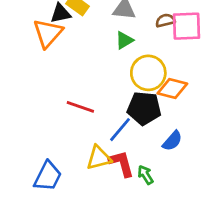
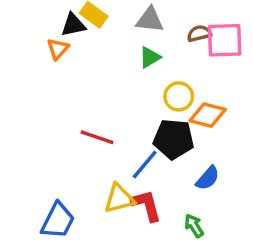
orange triangle: (48, 33) -> (58, 49), size x0.6
yellow circle: (148, 73) -> (179, 96), size x0.7
green arrow: (145, 175) -> (194, 226), moved

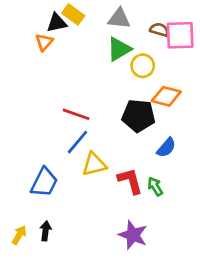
brown semicircle: (199, 33) -> (159, 30), turned 30
green triangle: (150, 57) -> (119, 49), size x1.4
yellow circle: (179, 96) -> (143, 66), moved
blue line: (145, 164) -> (77, 142), moved
red L-shape: (146, 205) -> (130, 181), moved

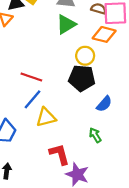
yellow circle: (143, 66) -> (85, 56), moved
orange diamond: (166, 96) -> (104, 34), moved
red L-shape: (130, 181) -> (59, 154), moved

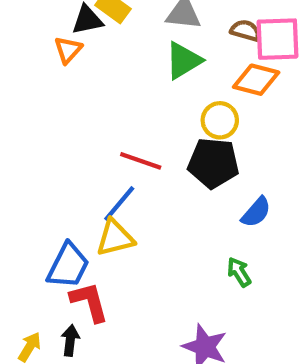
red line: (31, 77) -> (141, 161), moved
yellow triangle: (46, 117) -> (115, 238), moved
red L-shape: (59, 154) -> (89, 302), moved

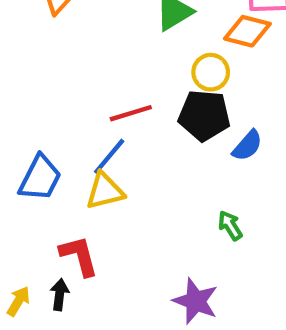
red line: (141, 161) -> (131, 113), turned -36
blue semicircle: (256, 212) -> (247, 146), moved
blue trapezoid: (68, 266) -> (40, 178), moved

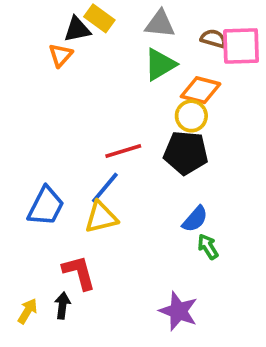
orange diamond: (247, 31) -> (201, 90), moved
blue semicircle: (247, 146) -> (195, 219), moved

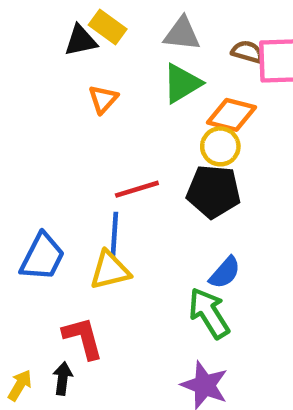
orange triangle: (61, 55) -> (103, 99), moved
blue line: (105, 188) -> (114, 234), turned -36
green arrow: (208, 247) -> (209, 313), moved, size x1.6

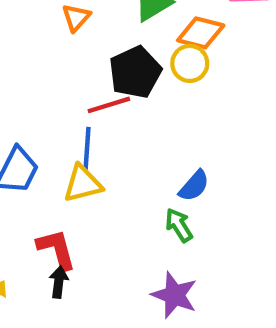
black pentagon: (214, 191) -> (135, 72), moved, turned -30
green arrow: (209, 313) -> (179, 225), size x0.7
black arrow: (63, 378) -> (59, 282), moved

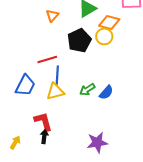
red line: (109, 105) -> (47, 59), moved
green arrow: (179, 225) -> (87, 89), moved, turned -91
purple star: (174, 295) -> (97, 142), turned -30

